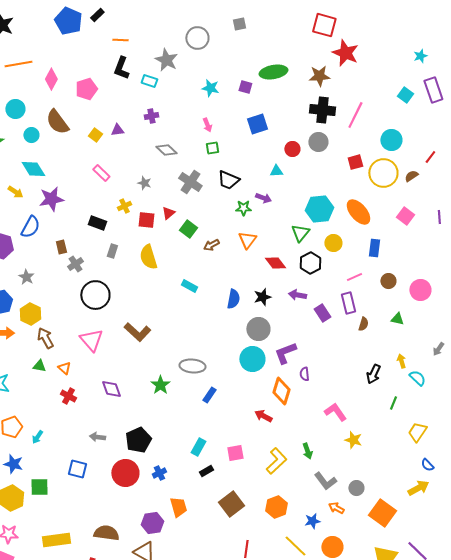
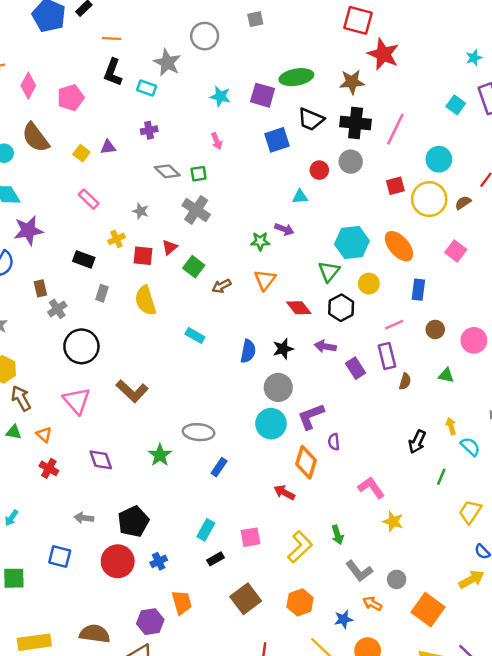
purple square: (245, 87) -> (263, 95), size x1.5
green square: (212, 148) -> (199, 174), moved
black trapezoid: (228, 180) -> (311, 119), moved

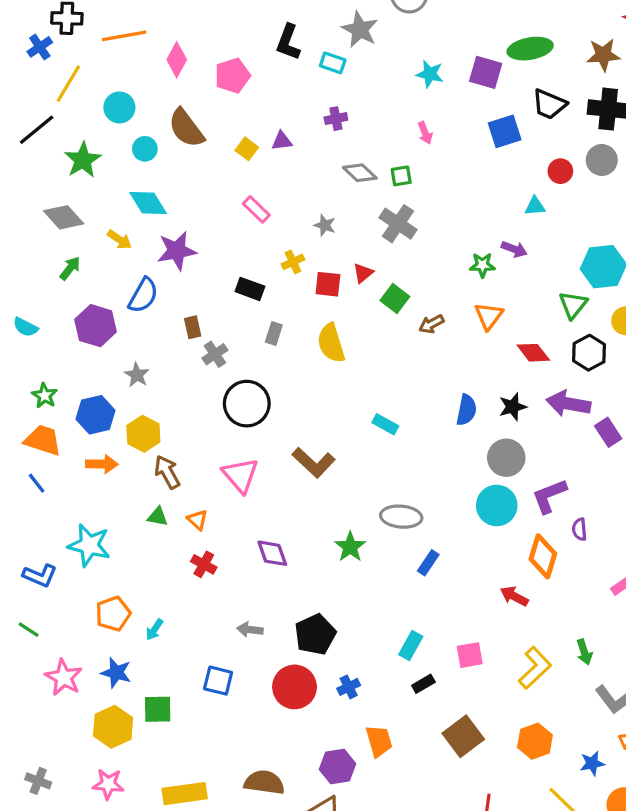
cyan rectangle: (195, 336) -> (385, 424), moved
purple arrow: (325, 346) -> (568, 404), size x1.5

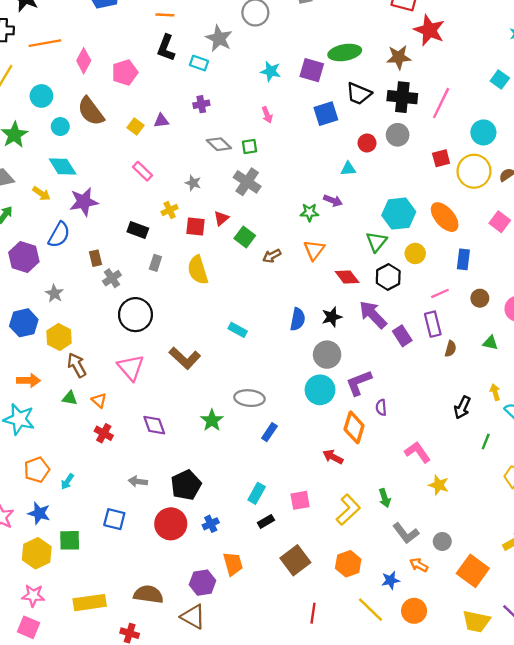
purple arrow: (568, 404) -> (373, 315), turned 36
orange arrow: (102, 464) -> (29, 380), moved

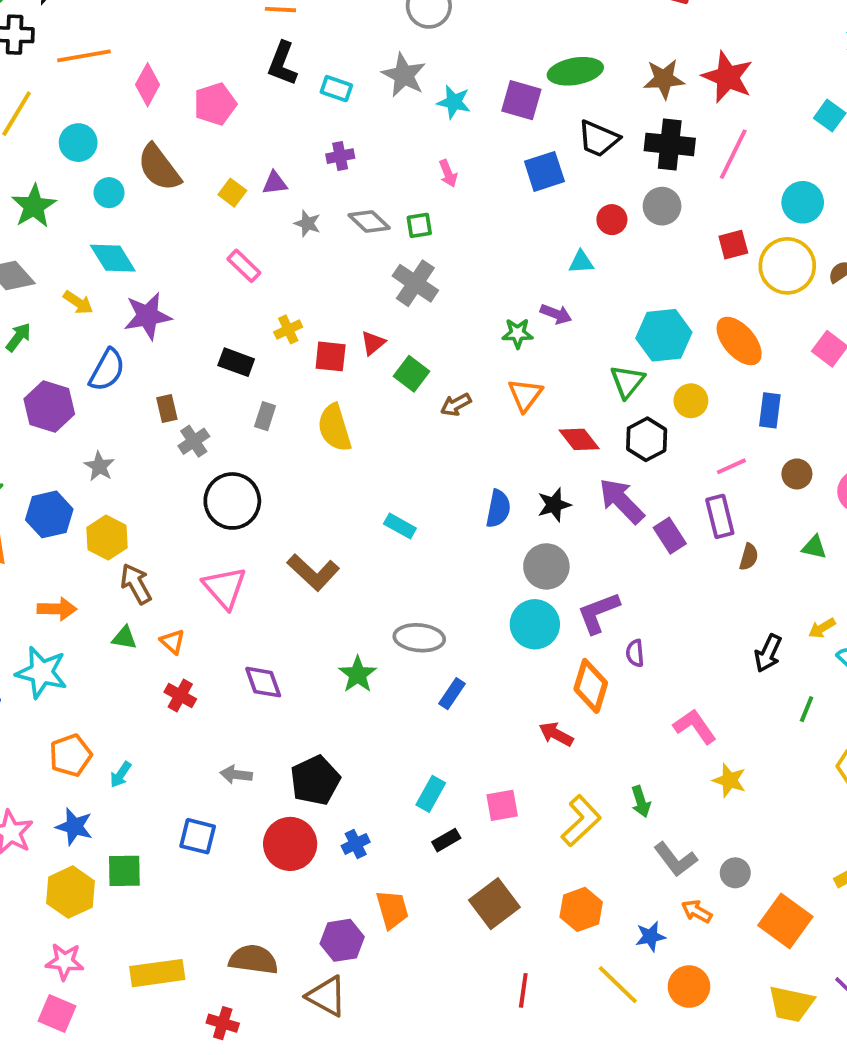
red star: (429, 30) -> (728, 77), moved
gray star: (219, 38) -> (404, 75), moved
gray star: (193, 183) -> (307, 223), moved
yellow arrow: (495, 392) -> (822, 628), turned -105

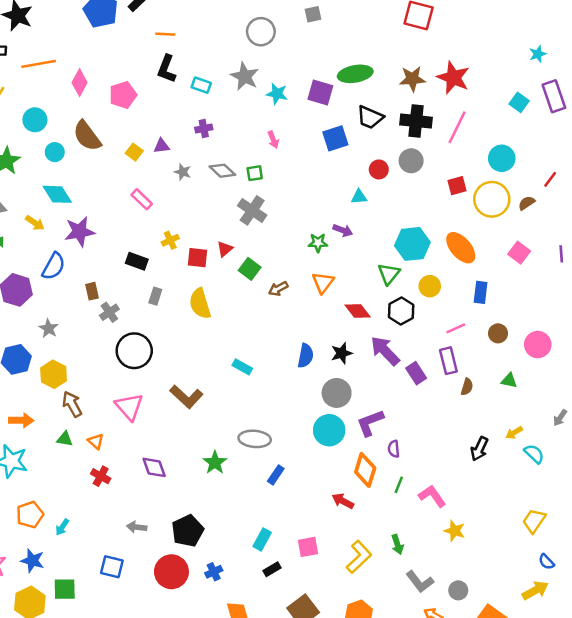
green line: (807, 709) -> (399, 485), moved

